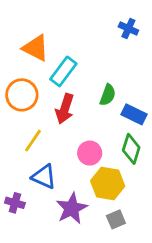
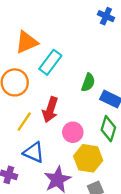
blue cross: (128, 29) -> (106, 16), moved
orange triangle: (36, 48) -> (27, 42), turned -50
red arrow: (65, 109) -> (50, 110), moved

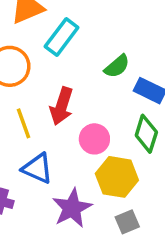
green semicircle: (88, 82) -> (117, 66), turned 30
yellow line: (24, 122) -> (24, 123), turned -54

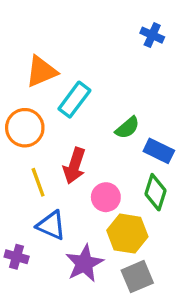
gray square: (127, 222) -> (137, 277), size x1.4

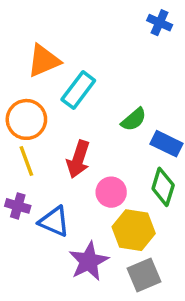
yellow line: (38, 182) -> (26, 161), moved
purple cross: (17, 257) -> (18, 206), moved

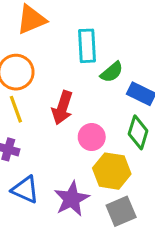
cyan rectangle: (78, 90) -> (87, 46), moved, turned -40
blue triangle: (54, 222) -> (25, 190), moved

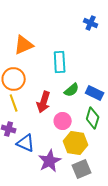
green semicircle: (112, 72) -> (72, 90), moved
blue triangle: (25, 190) -> (26, 143), moved

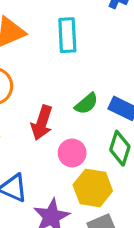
cyan rectangle: (60, 62) -> (67, 35), moved

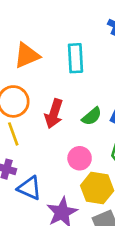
red arrow: (42, 123) -> (54, 114), moved

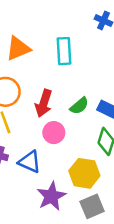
pink circle: (80, 158) -> (54, 133), moved
blue triangle: (30, 188) -> (30, 162), moved

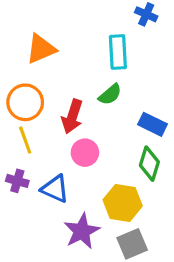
cyan rectangle: (64, 51) -> (118, 52), moved
green semicircle: (79, 106) -> (110, 94), moved

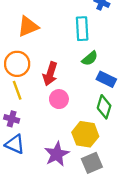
green semicircle: (110, 94) -> (90, 58), moved
blue triangle: (55, 189) -> (15, 144), moved

